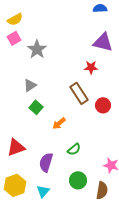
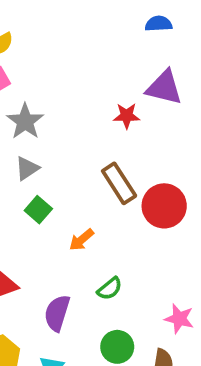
gray star: (37, 49) -> (25, 121), moved
red star: (91, 67) -> (127, 116), moved
red circle: (103, 105) -> (164, 206), size x1.5

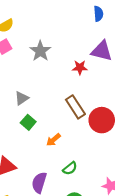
blue semicircle: (159, 24) -> (98, 14), turned 88
gray star: (25, 121) -> (40, 51), moved

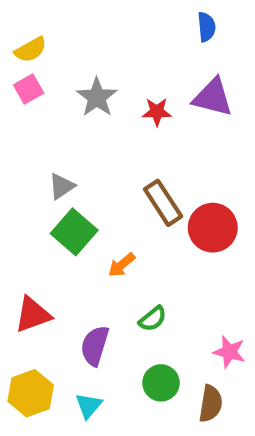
red star: (80, 67) -> (157, 112), moved
green square: (28, 122) -> (74, 232), size x1.5

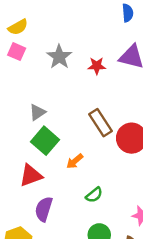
pink square: (29, 89) -> (17, 52), turned -36
red triangle: (33, 315) -> (31, 176), moved
purple semicircle: (95, 346) -> (44, 209), moved

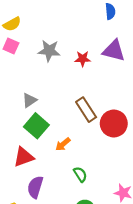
gray star: (59, 57) -> (49, 51), turned -30
green semicircle: (94, 195) -> (80, 174), turned -84

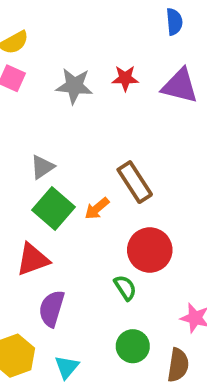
red star: (83, 59) -> (125, 78), moved
red circle: (114, 123) -> (150, 250), moved
orange arrow: (63, 144) -> (97, 208), moved

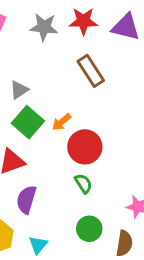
red star: (125, 78) -> (83, 21), size x1.4
brown rectangle: (135, 182) -> (91, 71), moved
red circle: (150, 250) -> (85, 147), moved

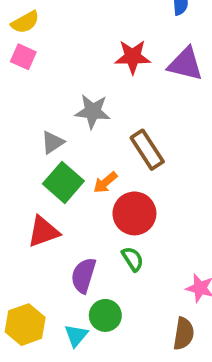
gray star: (44, 27) -> (93, 111), moved
brown rectangle: (91, 71) -> (147, 150), moved
purple semicircle: (26, 200) -> (83, 275), moved
green circle: (89, 229) -> (105, 315), moved

